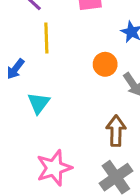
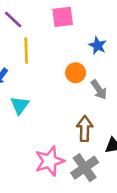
pink star: (54, 168) -> (50, 161), moved

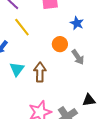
yellow line: (26, 51) -> (22, 27), turned -36
brown arrow: (85, 129) -> (40, 72), moved

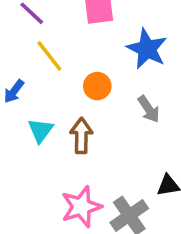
blue star: (77, 23) -> (147, 49), size x1.6
orange circle: (60, 44) -> (97, 86), moved

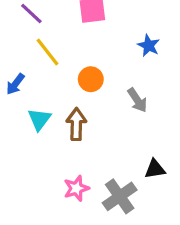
blue star: (147, 49) -> (149, 46), moved, size x0.6
pink star: (81, 207) -> (76, 188), size x0.7

